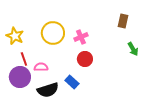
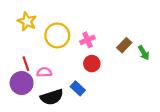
brown rectangle: (123, 21) -> (124, 45), moved, turned 32
yellow star: (15, 36) -> (27, 21), moved

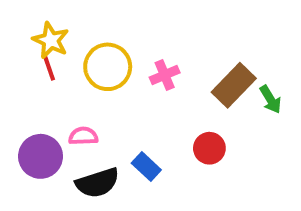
brown rectangle: (124, 45) -> (234, 85), size x1.5
red line: (26, 64) -> (49, 67), moved
red circle: (92, 64) -> (209, 148), moved

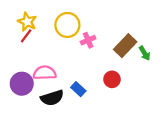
red line: (49, 67) -> (26, 36), turned 56
yellow circle: (108, 67) -> (67, 25), moved
pink semicircle: (83, 136) -> (45, 73), size x1.5

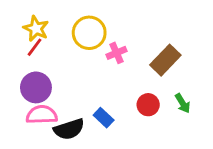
green arrow: (145, 53) -> (183, 103), moved
pink semicircle: (45, 73) -> (42, 115), moved
purple circle: (22, 84) -> (36, 87), moved

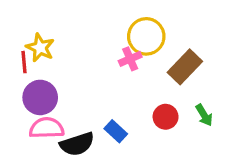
yellow star: (36, 28) -> (40, 48), moved
yellow circle: (89, 33) -> (146, 36), moved
red line: (35, 47) -> (24, 62), moved, turned -42

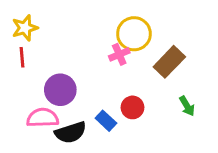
yellow star: (40, 48) -> (25, 28), moved, turned 30
purple circle: (40, 97) -> (60, 90), moved
red circle: (166, 117) -> (133, 107), moved

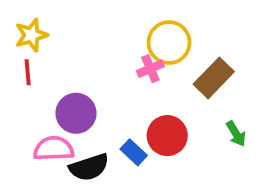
red circle: (133, 107) -> (167, 136), size x1.4

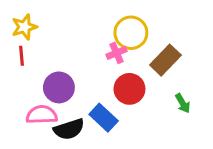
red circle: (167, 136) -> (129, 89), moved
blue rectangle: (134, 152) -> (104, 118), size x1.4

